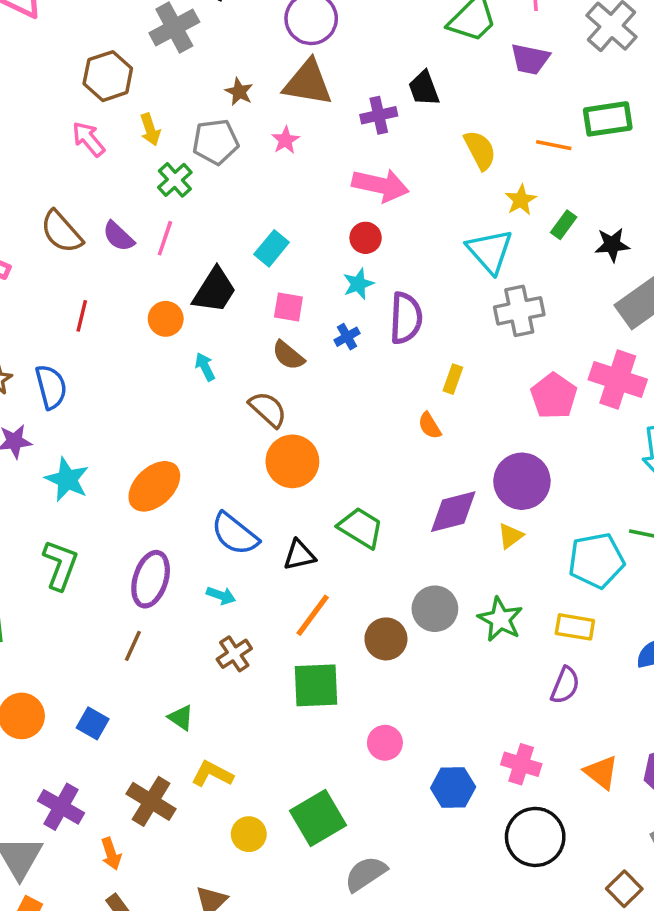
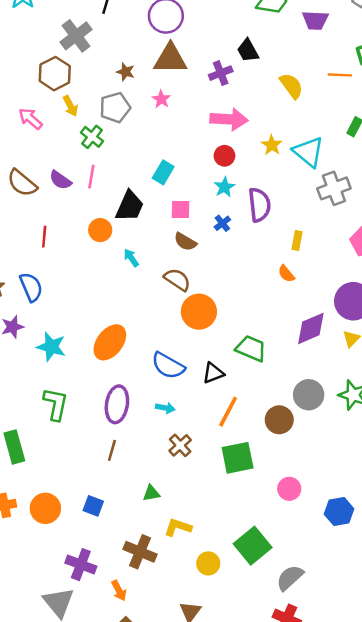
brown hexagon: (108, 76) -> (55, 74), moved
yellow star: (521, 200) -> (272, 145), moved
green triangle: (181, 718) -> (151, 493), turned -36

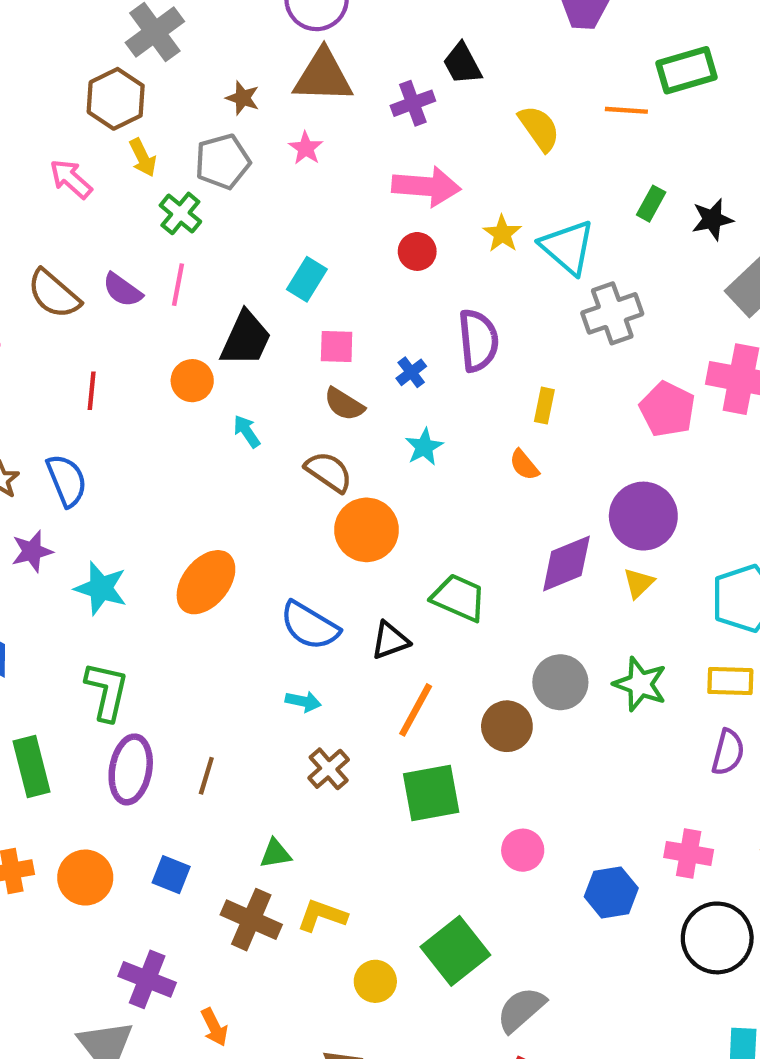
cyan star: (224, 187) -> (424, 447), moved
purple ellipse: (117, 404) -> (131, 769), moved
brown cross: (140, 552) -> (251, 920), moved

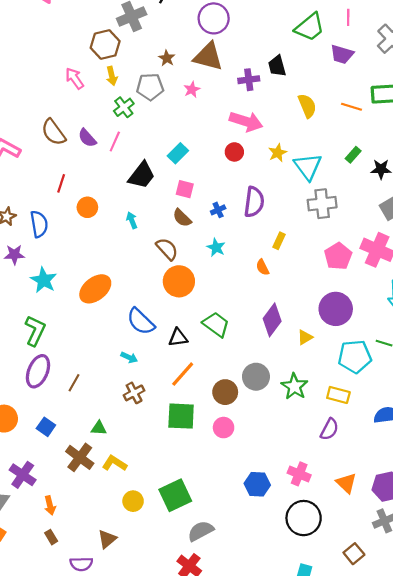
orange circle: (192, 381) -> (87, 207), moved
cyan star: (424, 447) -> (216, 247), turned -30
purple circle: (643, 516) -> (336, 309), moved
purple diamond: (566, 564) -> (272, 320), turned -44
pink circle: (523, 850) -> (224, 428), moved

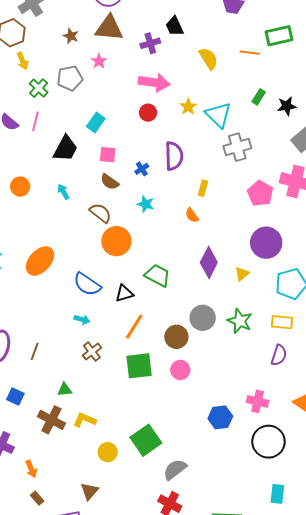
gray pentagon: (150, 87) -> (70, 78), moved

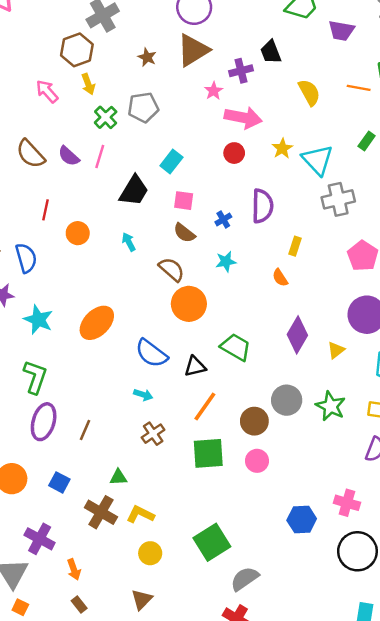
brown triangle: (109, 28) -> (193, 50), turned -40
pink star: (99, 61) -> (214, 91), moved
cyan star: (146, 204) -> (226, 262), turned -30
yellow circle: (108, 452) -> (150, 553), moved

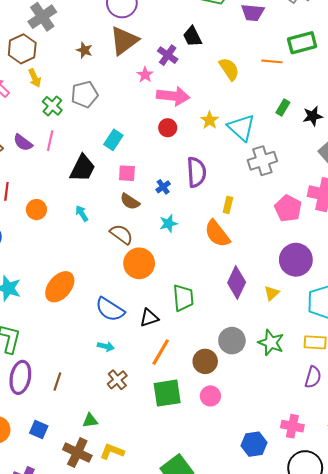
purple cross: (241, 71) -> (168, 55), turned -36
orange semicircle: (280, 278) -> (217, 234), size x1.8
green trapezoid: (236, 347) -> (183, 298), turned 60

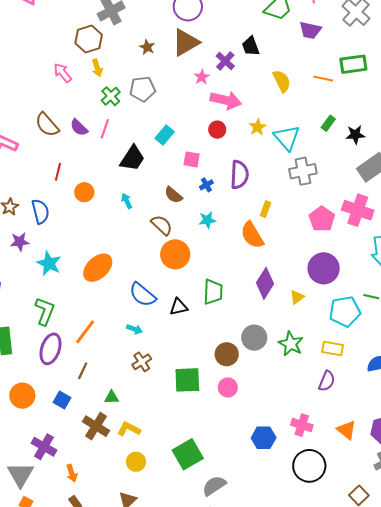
pink square: (127, 173) -> (192, 159), moved
orange line: (161, 352) -> (85, 332), moved
brown line: (57, 382) -> (83, 371), moved

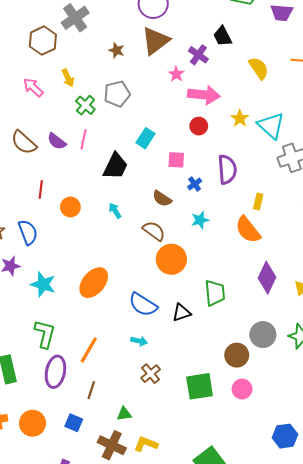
brown hexagon: (89, 39) -> (43, 41), moved

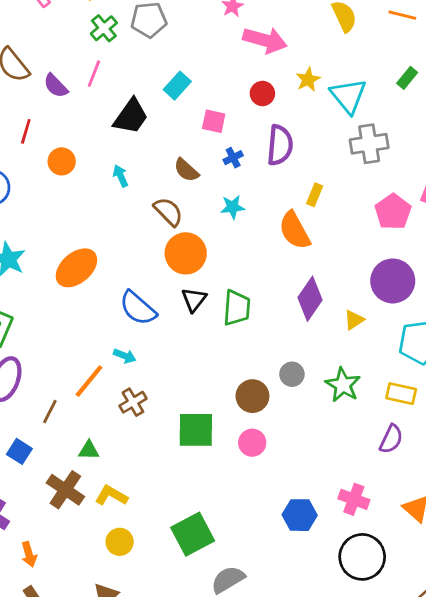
red circle: (199, 126) -> (262, 94), moved
purple semicircle: (57, 141) -> (56, 86), moved
black triangle: (182, 313) -> (194, 300), moved, turned -42
gray circle: (263, 335) -> (292, 374), size x0.7
orange line: (89, 350) -> (89, 381), moved

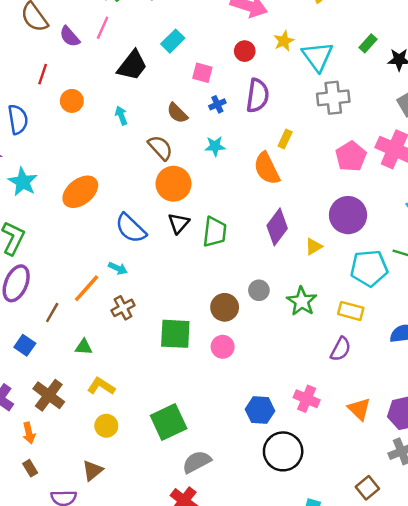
brown cross: (65, 490) -> (49, 395), moved
black circle: (362, 557) -> (283, 451), moved

